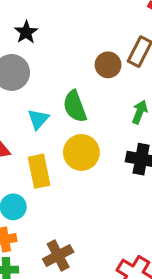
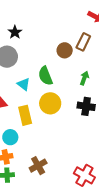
cyan triangle: (38, 119) -> (24, 84), turned -32

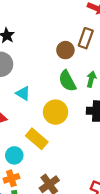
green semicircle: (45, 76) -> (67, 81), moved
yellow rectangle: (25, 115) -> (37, 139), moved, turned -30

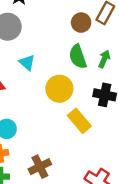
yellow rectangle: (37, 139) -> (79, 121), moved

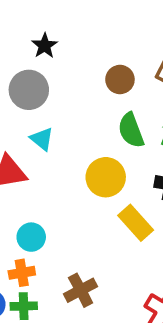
brown circle: (81, 23) -> (120, 80), moved
cyan triangle: (27, 63) -> (42, 139), moved

